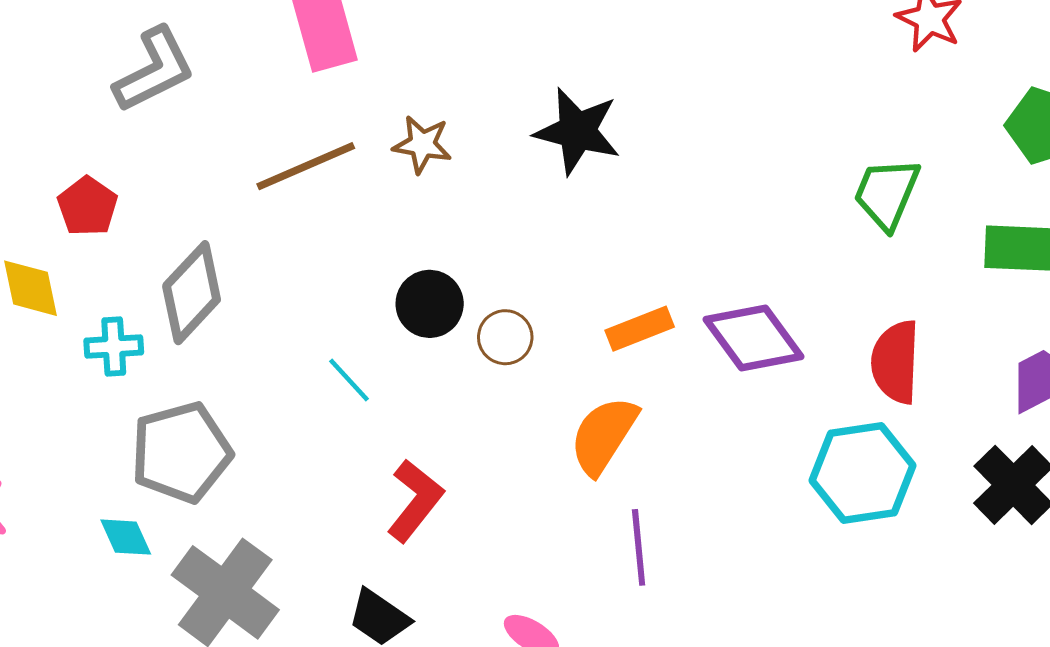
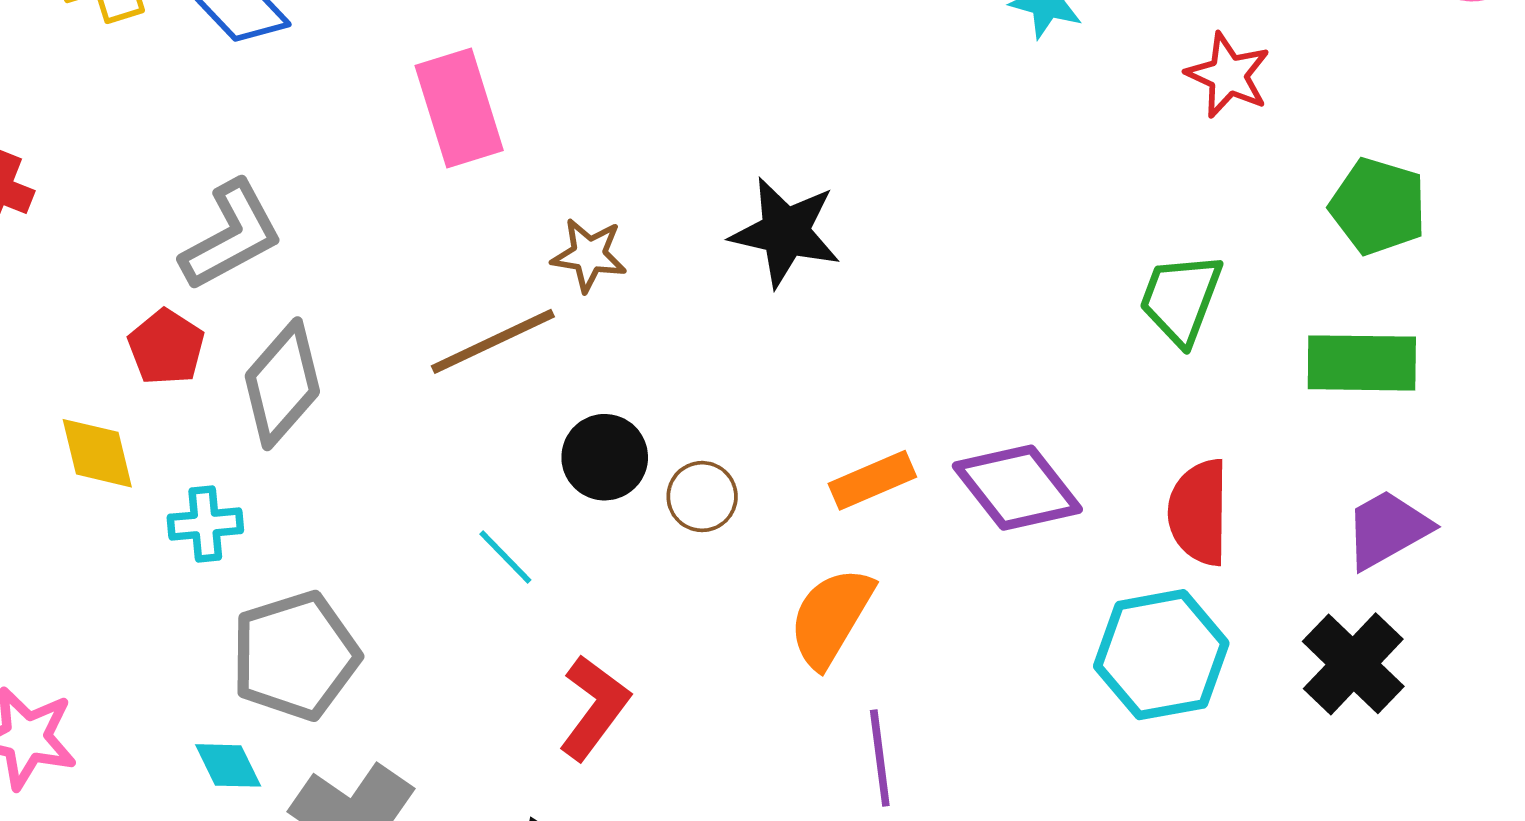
gray L-shape: (154, 70) -> (231, 235), moved
brown line: (306, 166) -> (493, 341), moved
gray diamond: (192, 293) -> (282, 384), moved

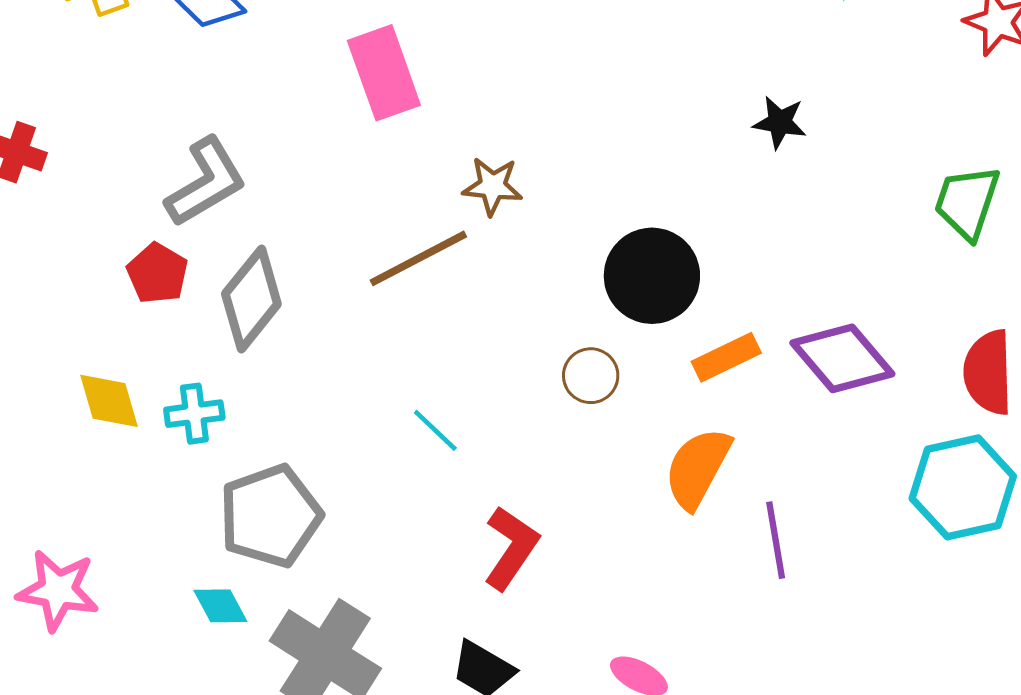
black star: (785, 232) -> (780, 122), moved, size x0.6
yellow diamond: (97, 453) -> (109, 401), moved
black circle: (605, 457) -> (652, 276), moved, size x1.4
purple line: (880, 758) -> (776, 540), moved

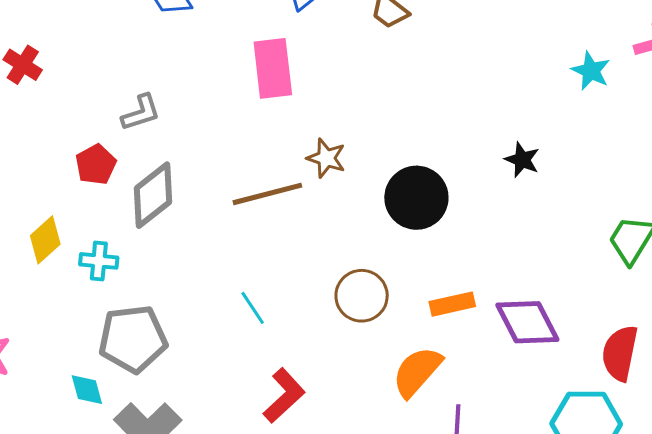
gray L-shape: (206, 182) -> (141, 113), size x0.7
black circle: (652, 276) -> (416, 198), moved
brown circle: (591, 376) -> (362, 296), size x1.4
yellow diamond: (109, 401) -> (45, 240), turned 51

